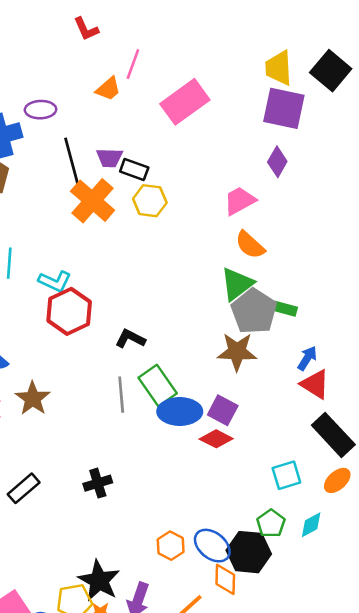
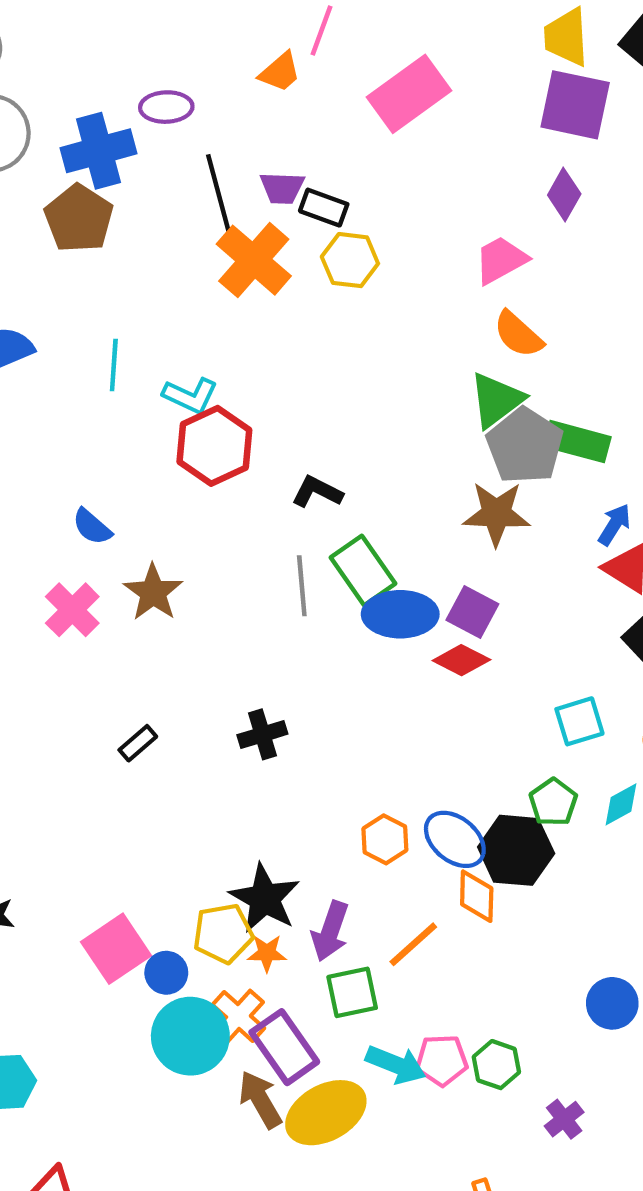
green rectangle: (285, 309) -> (577, 442), size x1.6
black rectangle: (24, 488) -> (138, 743), size x0.7

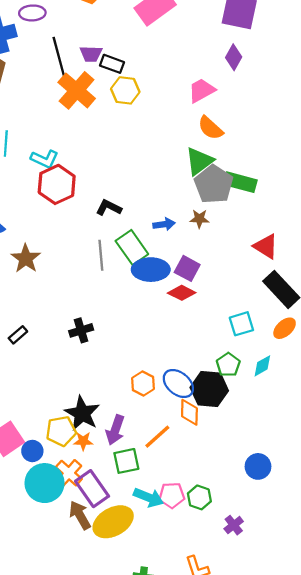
brown star: (496, 514) -> (199, 219), size x0.6
blue arrow: (614, 525) -> (164, 224), moved, turned 50

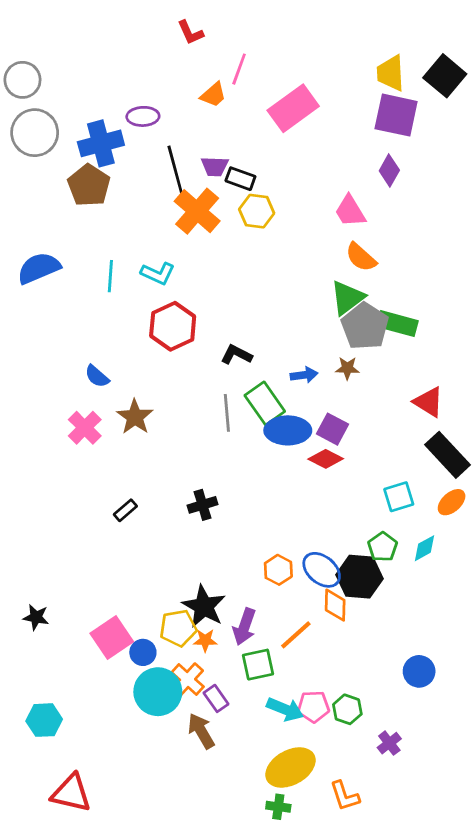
pink trapezoid: (202, 90) -> (350, 211), turned -92
cyan L-shape: (45, 159) -> (158, 273), moved
purple rectangle: (92, 489) -> (216, 698), size x0.6
yellow ellipse: (113, 522) -> (290, 767), moved

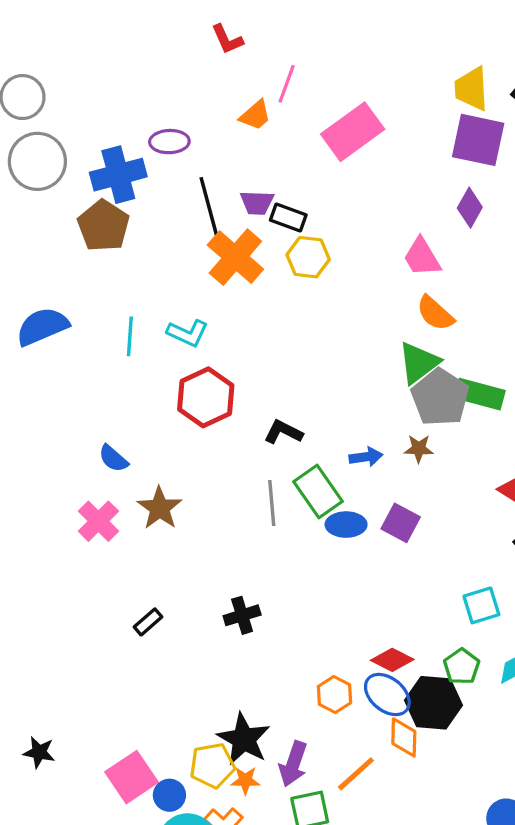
blue ellipse: (288, 430) -> (346, 525), size x0.7
red diamond: (326, 459) -> (392, 660), moved

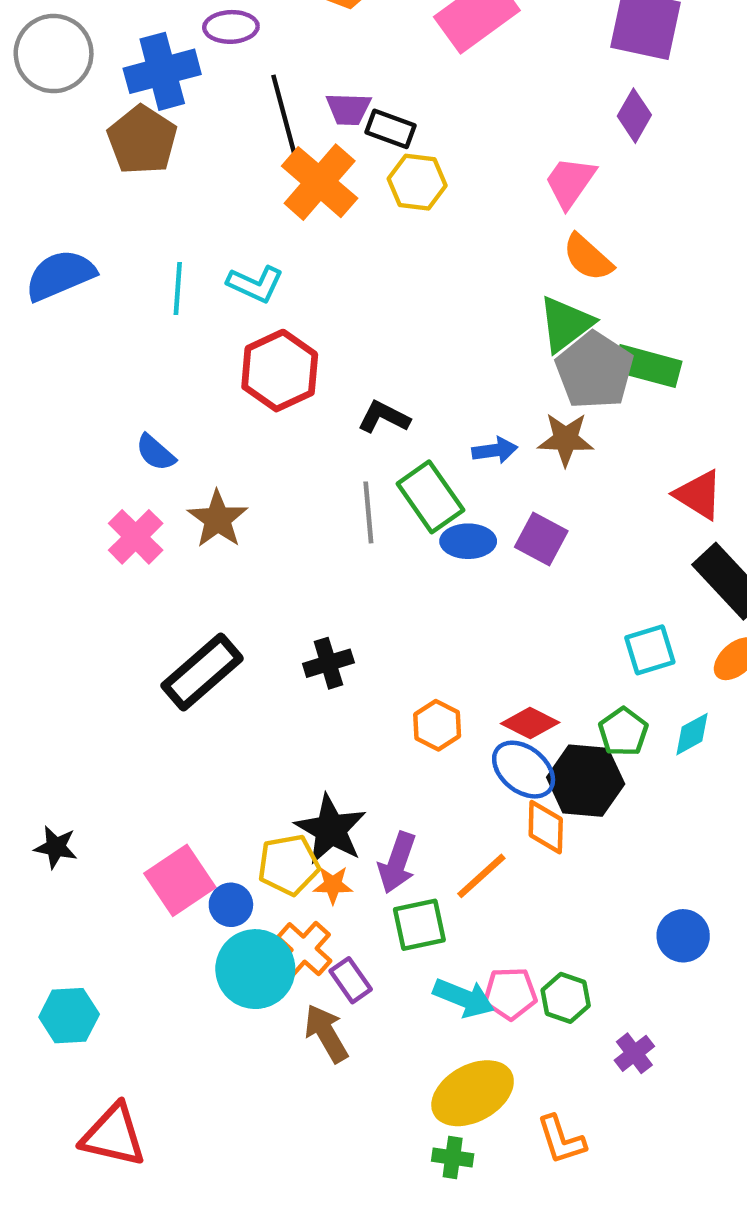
pink trapezoid: (422, 257) -> (570, 182), turned 66
brown star: (419, 449) -> (566, 439), size x1.4
black rectangle: (148, 622) -> (202, 672), size x2.0
orange hexagon: (335, 695) -> (437, 725), moved

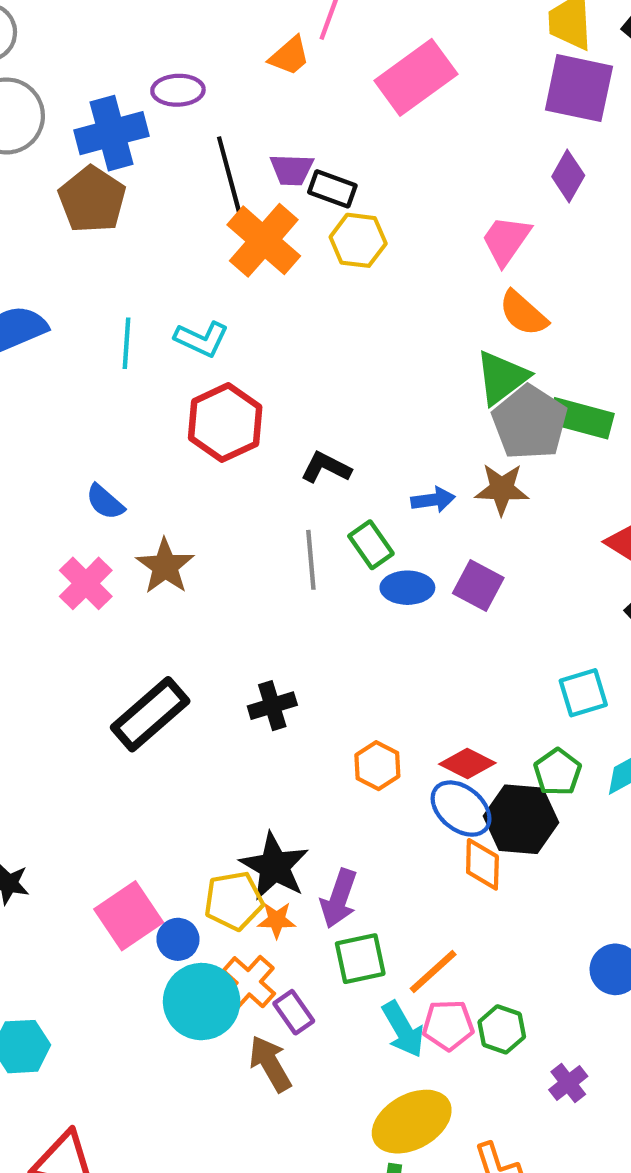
green rectangle: (430, 497) -> (371, 545), size x0.7
orange line: (481, 876) -> (433, 971), moved
cyan arrow: (464, 998) -> (403, 1029), turned 38

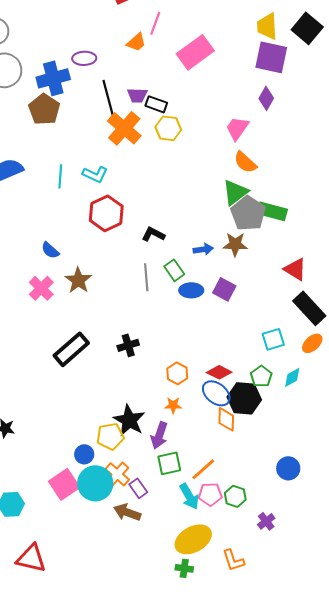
pink square: (129, 916) -> (64, 484), moved
orange star: (277, 920) -> (173, 405), moved
brown arrow: (270, 1064) -> (127, 512), turned -40

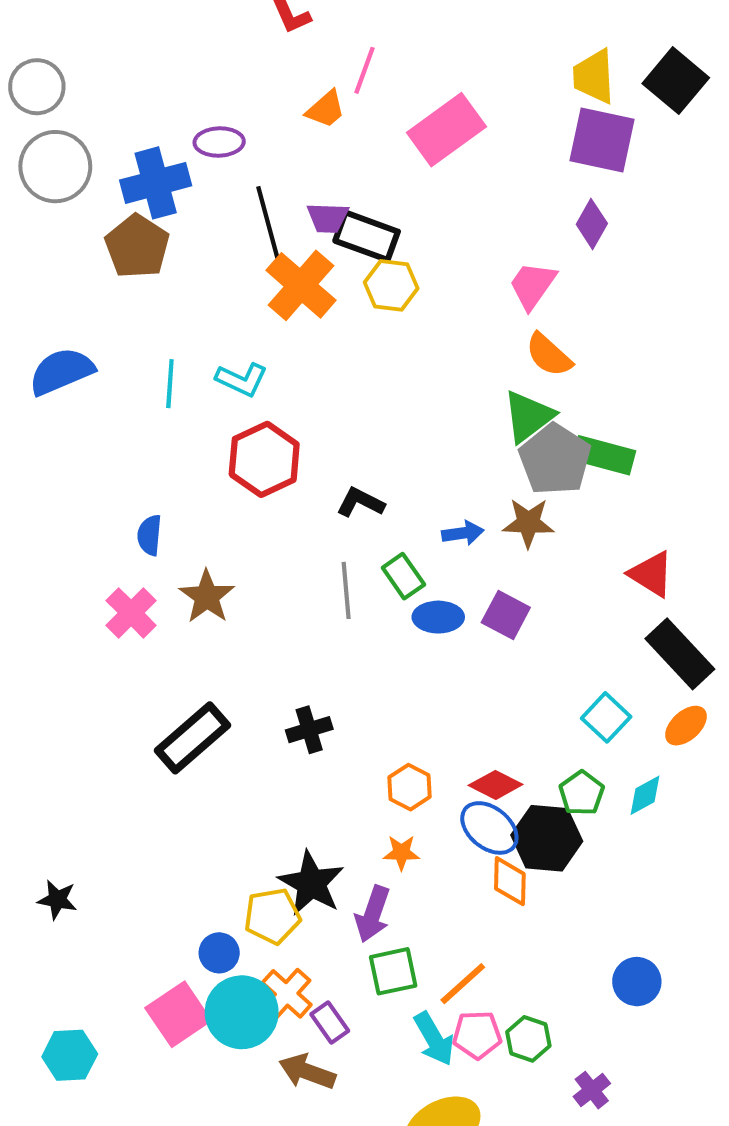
black rectangle: (156, 104) -> (367, 236), size x1.4
blue semicircle: (50, 250) -> (149, 535), turned 54
cyan square: (273, 339) -> (606, 717), turned -30

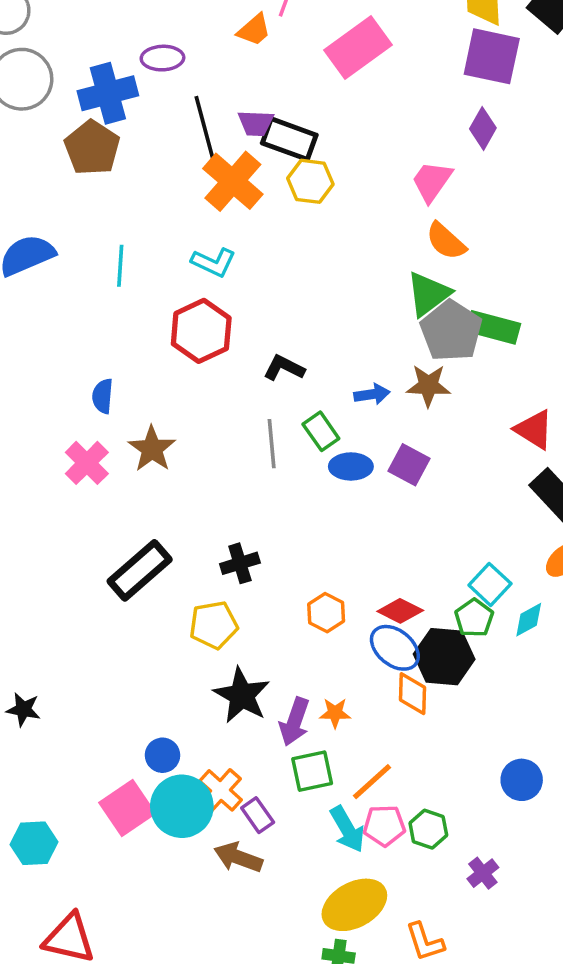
cyan L-shape: (242, 380) -> (214, 262), moved
cyan square: (606, 717) -> (490, 584), moved
orange star: (401, 853) -> (335, 713), moved
yellow pentagon: (272, 916) -> (214, 625), moved

